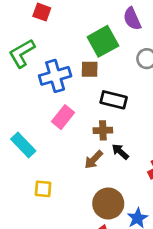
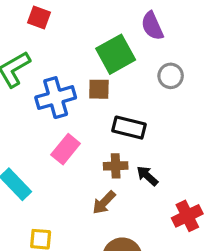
black arrow: (120, 152) -> (147, 176), moved

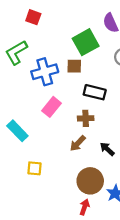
black arrow: (147, 176) -> (107, 149), moved

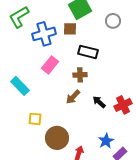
brown circle: (90, 181) -> (57, 138), moved

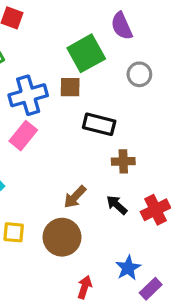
pink rectangle: (50, 65) -> (23, 136), moved
brown cross: (80, 75) -> (123, 161), moved
brown circle: (57, 138) -> (62, 237), moved

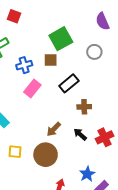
purple semicircle: (122, 26) -> (103, 21), moved
blue cross: (28, 95) -> (24, 65), size x0.7
black rectangle: (99, 124) -> (69, 83), turned -54
pink rectangle: (23, 136) -> (32, 89), moved

